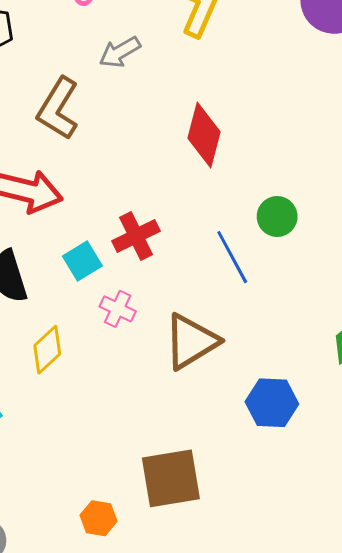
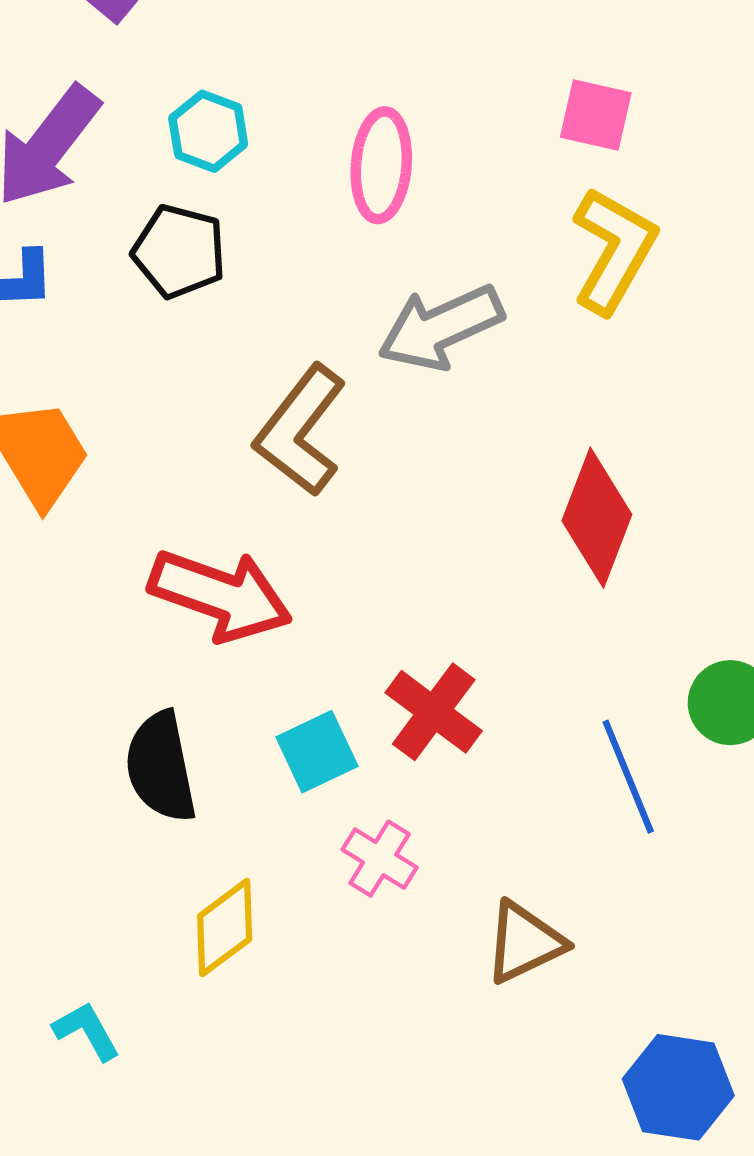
gray arrow: (120, 52) -> (441, 327), size x1.4
red cross: (136, 236) -> (434, 712), turned -33
brown triangle: (191, 341) -> (524, 942), size x0.7

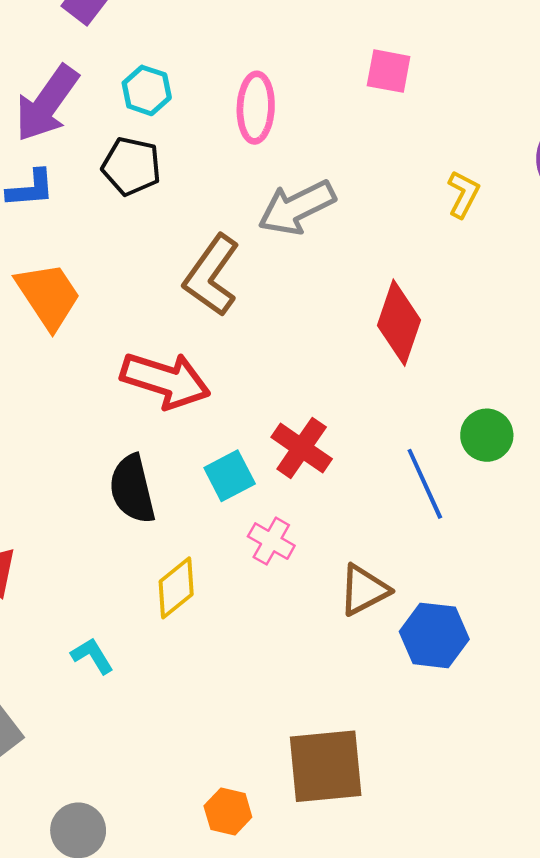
yellow L-shape: (614, 250) -> (463, 194), moved, size x0.6
blue hexagon: (678, 1087) -> (434, 635), moved

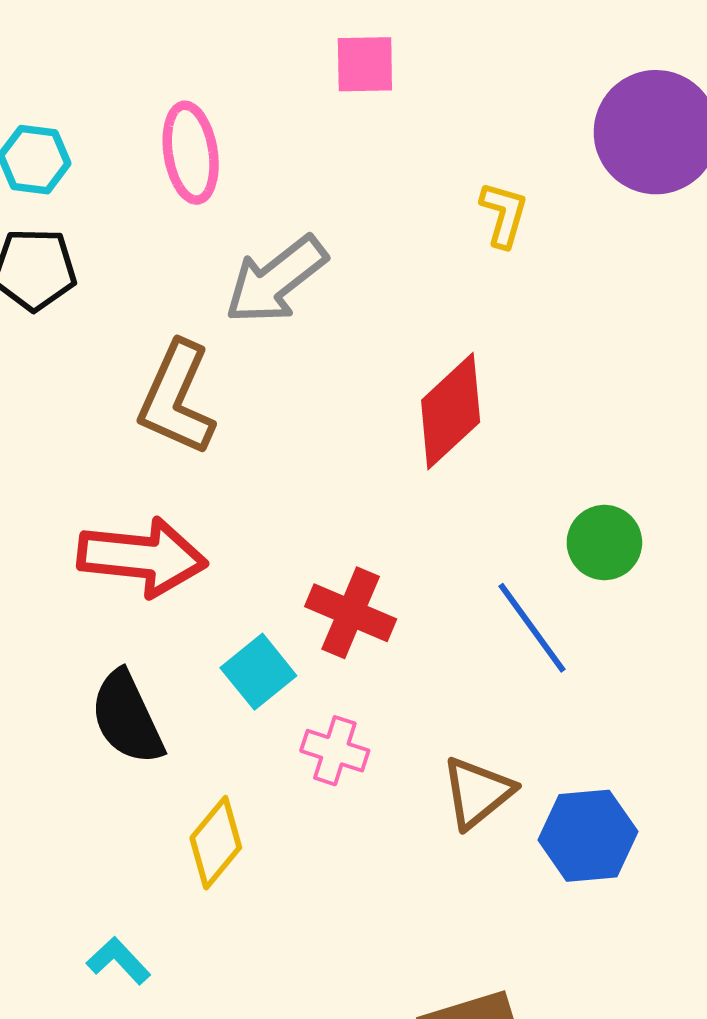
red diamond: (399, 323) -> (451, 411), turned 40

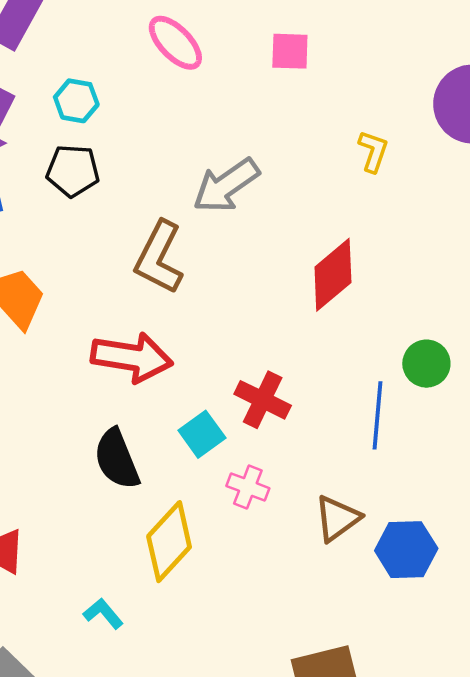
pink ellipse: (191, 153) -> (175, 43), moved, turned -38
blue line: (532, 628) -> (377, 415), turned 38
yellow diamond: (216, 843) -> (169, 542), size x1.4

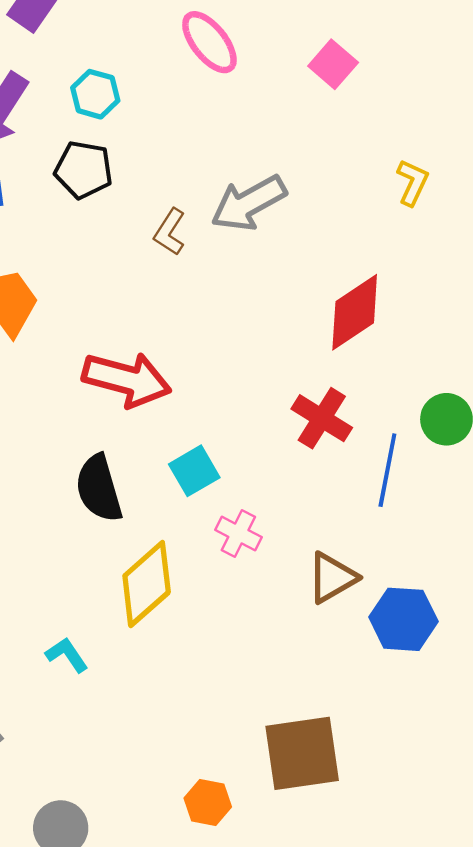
pink square: (290, 51) -> (333, 64), turned 33
brown L-shape: (159, 257) -> (170, 232), moved, size x0.6
red cross: (263, 400) -> (322, 418), moved

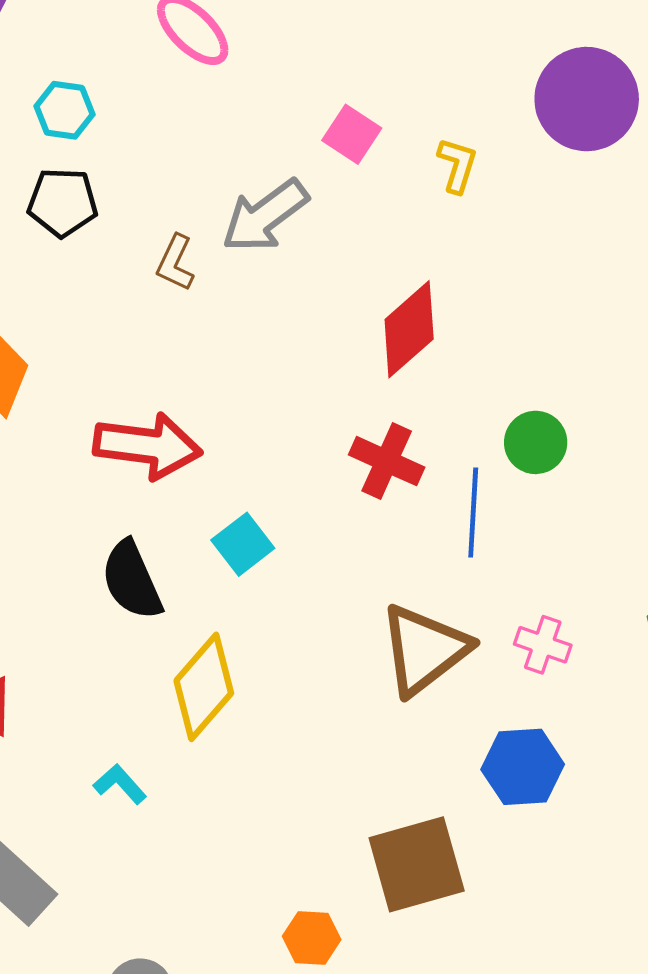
pink square: (333, 64) -> (352, 134), moved
pink cross: (238, 533) -> (543, 645), moved
brown triangle: (332, 578) -> (424, 650), size x1.5
blue hexagon: (403, 619) -> (523, 767), moved

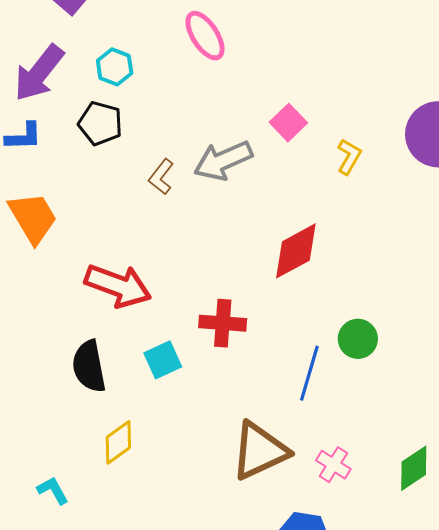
red cross: (387, 461) -> (223, 323), moved, turned -33
yellow diamond: (204, 687) -> (118, 442), size x0.7

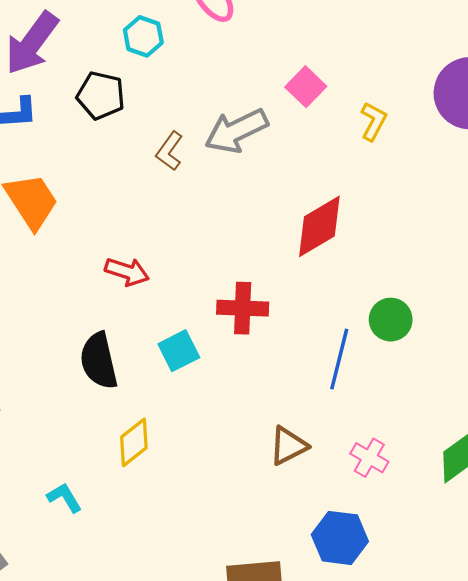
cyan hexagon: (115, 67) -> (143, 36), moved
red arrow: (118, 286) -> (127, 272), size x0.6
brown triangle: (260, 451) -> (288, 446), size x0.6

